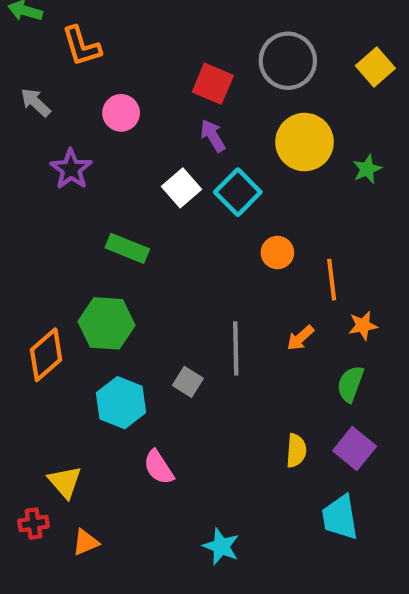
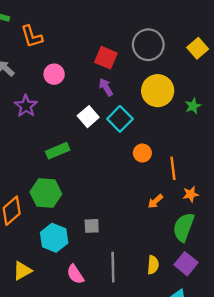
green rectangle: (127, 248) -> (58, 151), turned -45
gray line: (236, 348) -> (113, 267), moved
gray square: (188, 382) -> (92, 226), turned -35
green semicircle: (350, 384) -> (184, 227), size x1.4
yellow triangle: (65, 482) -> (22, 271), moved, turned 42

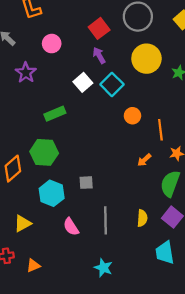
red square: (106, 58) -> (99, 28), turned 30

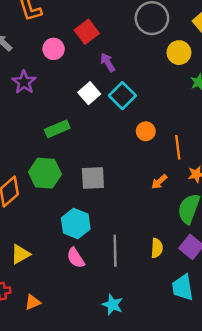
red square: (99, 28) -> (87, 32), moved
yellow circle: (146, 59) -> (179, 53), moved, size x0.7
gray square: (86, 183) -> (93, 178), moved, size x1.5
cyan hexagon: (52, 193) -> (76, 223), moved

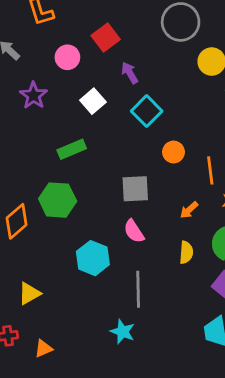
white square: (89, 93) -> (93, 101), moved
gray square: (93, 178) -> (135, 189), moved
yellow semicircle: (157, 248) -> (186, 252), moved
pink semicircle: (76, 258) -> (134, 231), moved
cyan star: (113, 305) -> (123, 332), moved

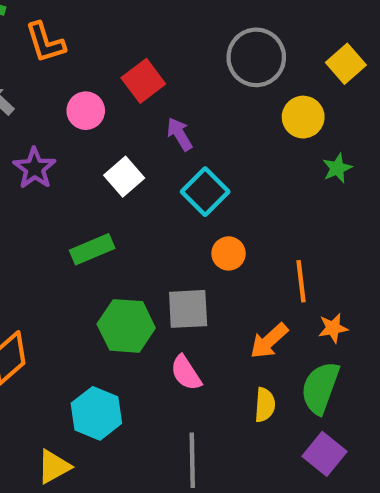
orange circle: (173, 152) -> (229, 253), moved
green hexagon: (58, 200) -> (126, 326), moved
orange arrow: (189, 210) -> (269, 341), size x1.4
cyan hexagon: (93, 258) -> (96, 413), moved
yellow triangle: (29, 293) -> (54, 467), moved

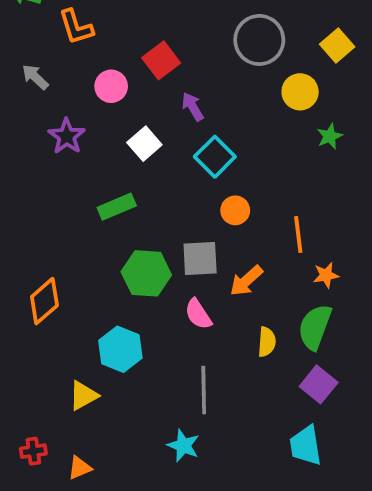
orange arrow: (269, 341) -> (246, 281), moved

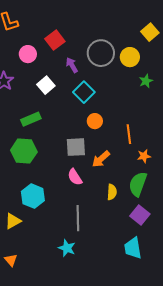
gray circle: (259, 40) -> (101, 53), moved
green hexagon: (146, 273) -> (24, 151), moved
orange triangle: (80, 468) -> (11, 260), turned -48

